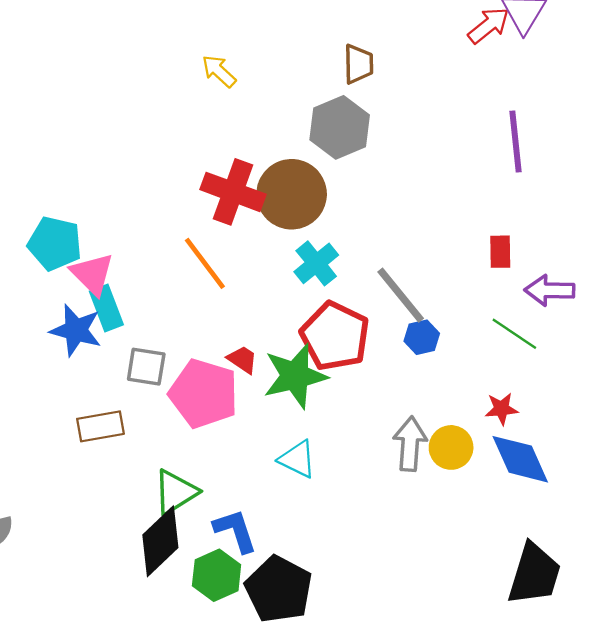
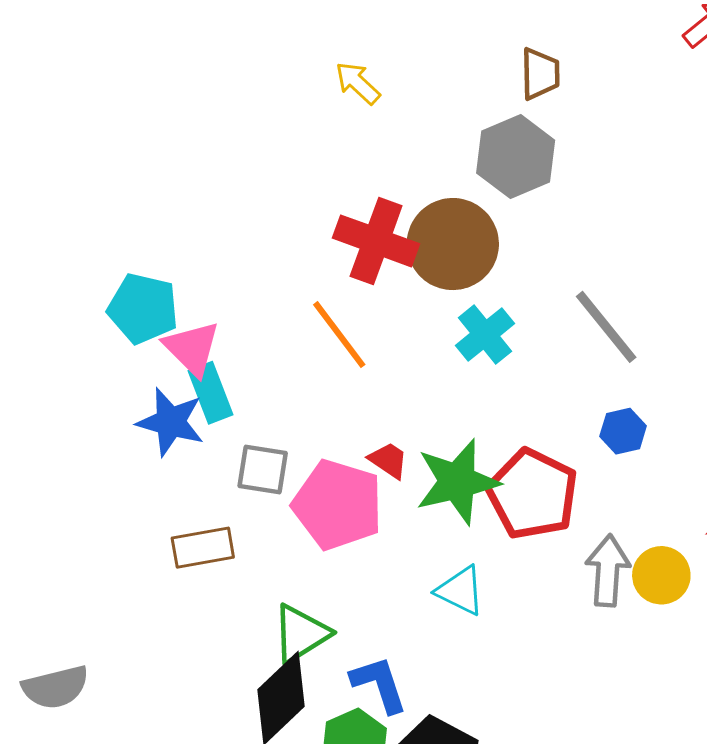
gray line: (401, 295) -> (606, 327), moved
red pentagon: (335, 336) -> (533, 494), moved

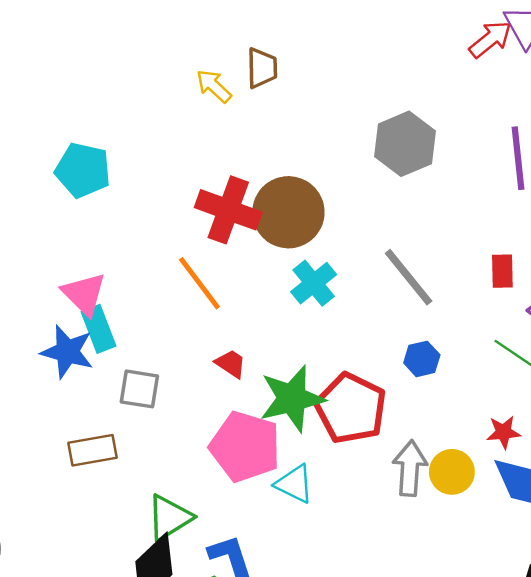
brown trapezoid: (540, 74) -> (262, 68), moved
gray hexagon: (516, 157) -> (405, 144), moved
cyan pentagon: (143, 308) -> (83, 170), moved
red trapezoid: (388, 460) -> (231, 364), moved
pink pentagon: (338, 505) -> (245, 447), moved

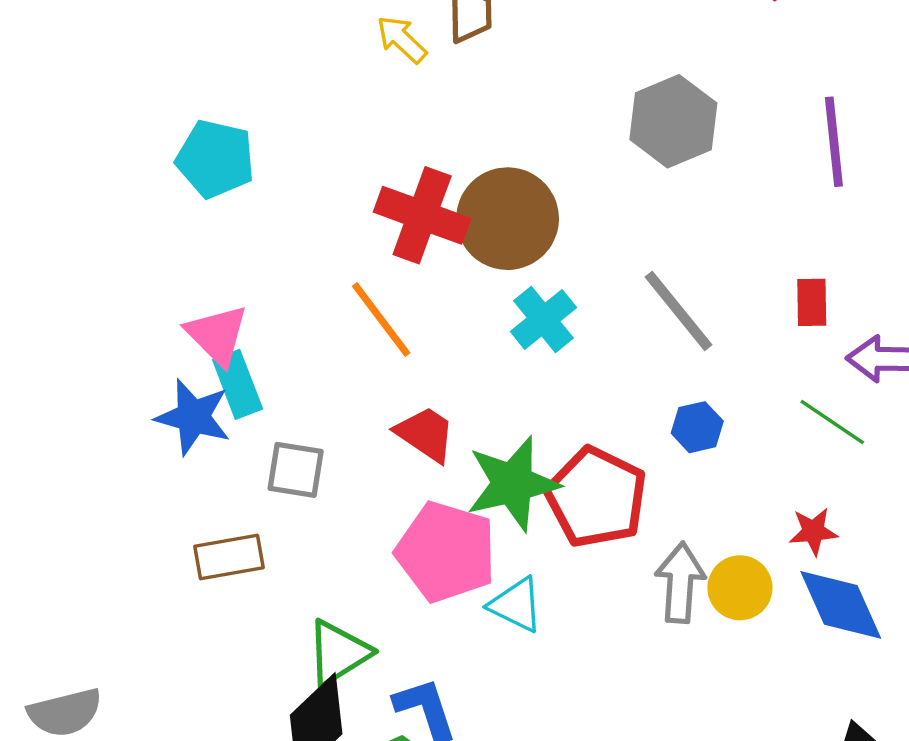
red trapezoid: (231, 364) -> (426, 434), size x1.4

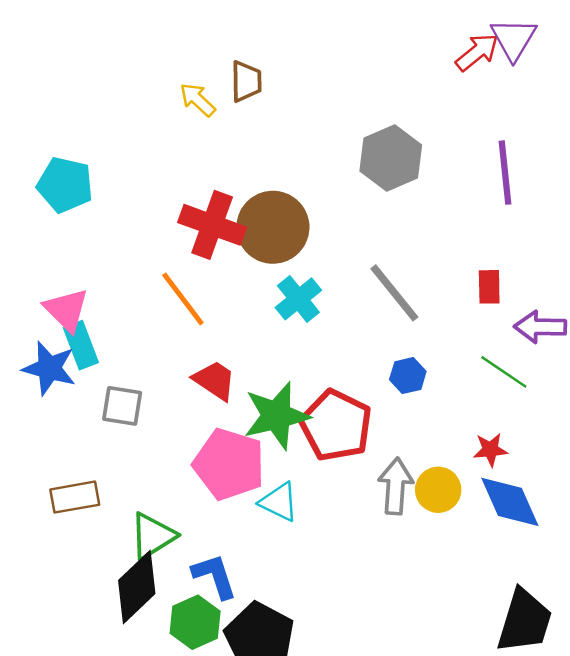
brown rectangle: (229, 557) -> (75, 497), moved

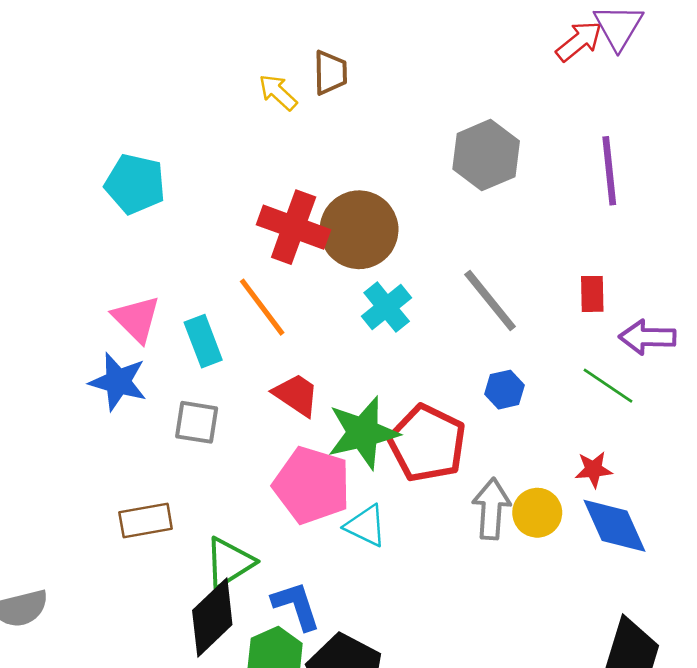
cyan rectangle: (81, 345) -> (203, 341), moved

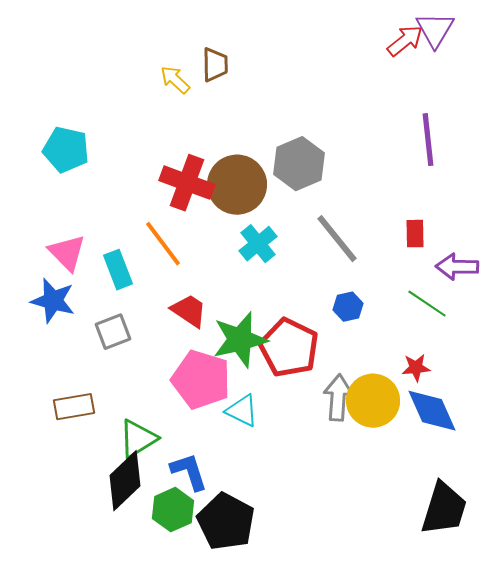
gray hexagon: (486, 155) -> (299, 164), moved
gray square: (197, 422) -> (113, 332), turned -30
yellow circle: (537, 513) -> (373, 401), size x1.4

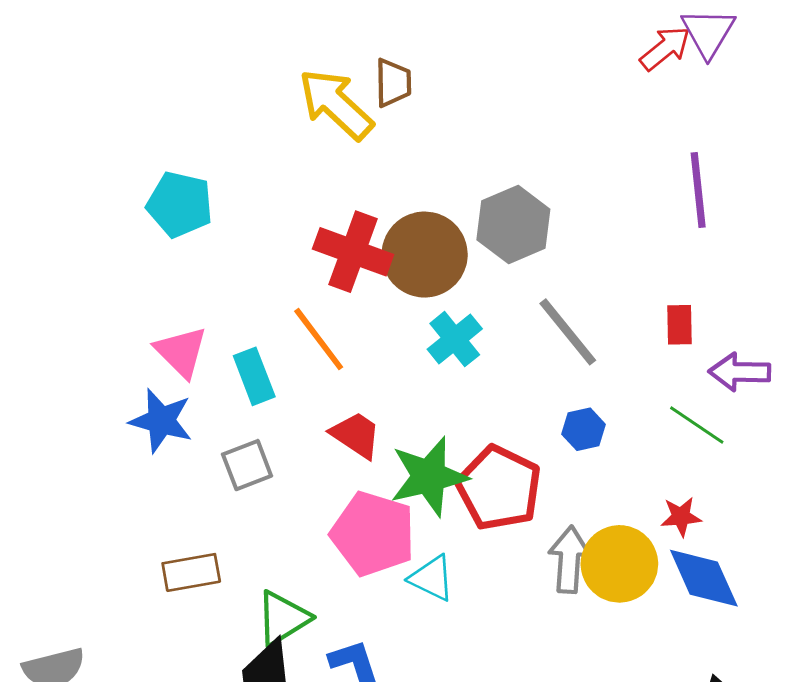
yellow arrow: (175, 80) -> (336, 104), size x1.8

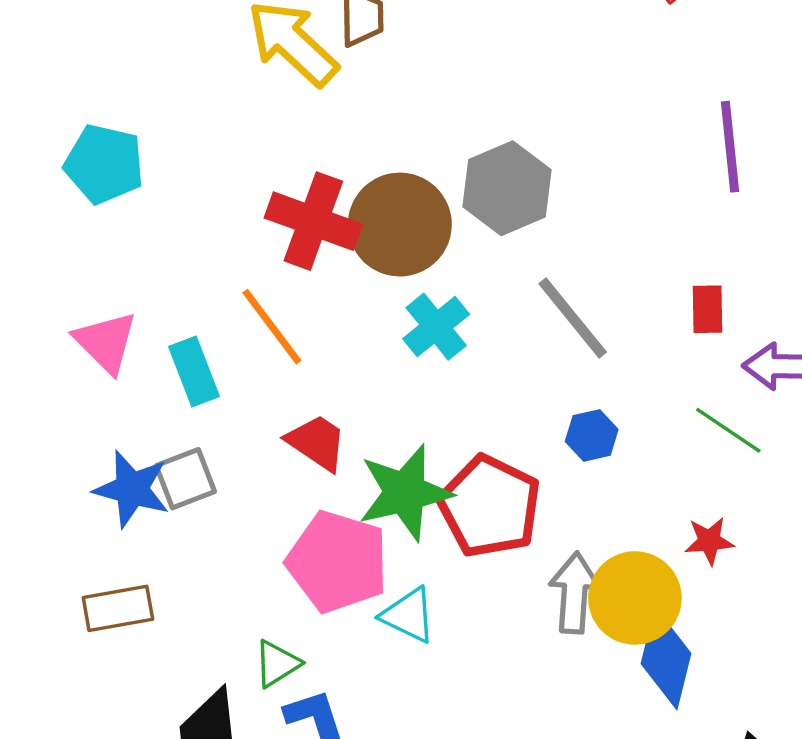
blue star: (161, 421) -> (132, 489), moved
blue diamond: (704, 578) -> (666, 658), moved, turned 38
green triangle: (283, 618) -> (277, 664), moved, size x0.7

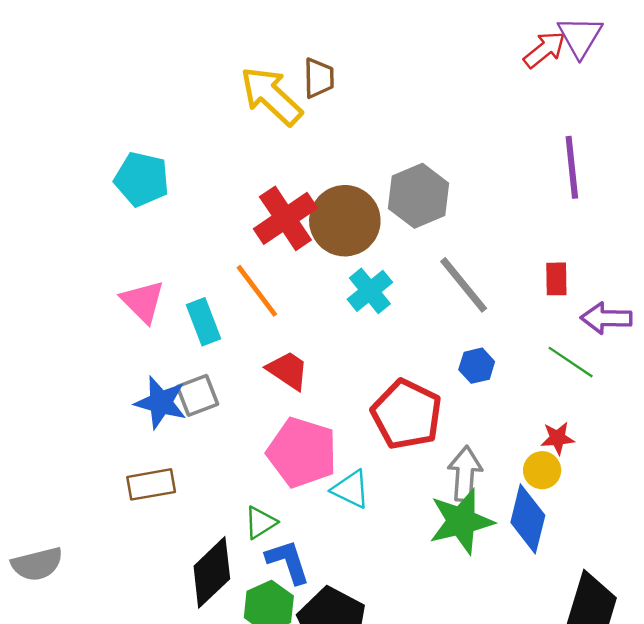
red cross: (313, 221) -> (285, 218), turned 36
green star: (405, 493) -> (461, 521), moved
yellow circle: (635, 598) -> (542, 470), moved, size x0.6

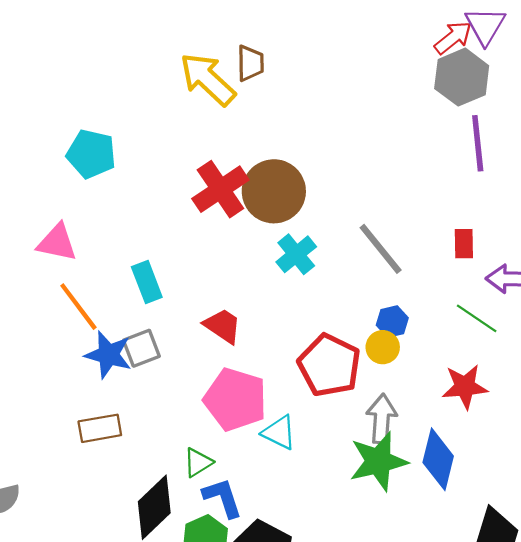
gray hexagon: (419, 196) -> (462, 77), moved
orange line: (257, 291) -> (78, 307), moved
pink triangle: (143, 302) -> (57, 243), moved, turned -33
red star: (558, 438) -> (465, 387), size x1.5
yellow circle: (542, 470) -> (383, 347), moved

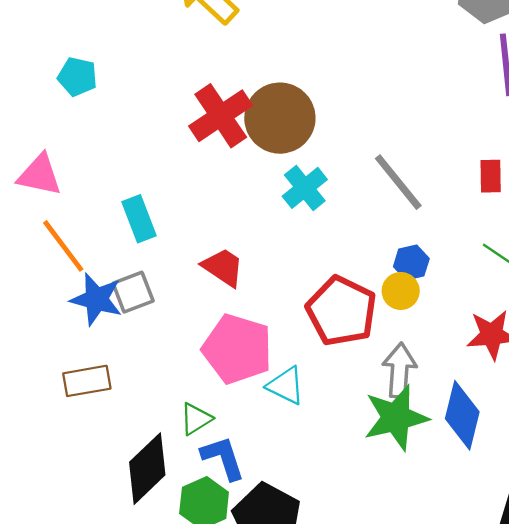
cyan pentagon: (91, 154) -> (77, 77), size x0.7

